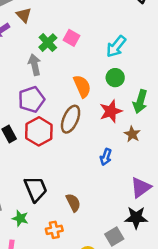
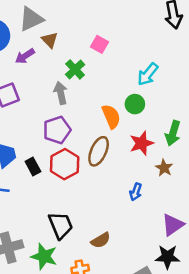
pink square: (71, 38) -> (100, 44), moved
green circle: (115, 78) -> (135, 104), moved
brown semicircle: (73, 203) -> (101, 240), turned 84
green star: (20, 218) -> (44, 256), size x1.5

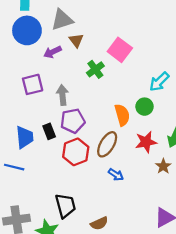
pink square: (100, 44) -> (120, 50), size x1.5
gray arrow: (61, 93) -> (62, 95), moved
black rectangle: (33, 167) -> (49, 131), moved
blue arrow: (136, 192) -> (116, 175), moved, turned -84

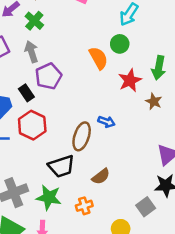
green cross: (95, 69) -> (34, 21), moved
brown ellipse: (107, 144) -> (82, 136), moved
red hexagon: (76, 152) -> (32, 125), moved
black trapezoid: (65, 206) -> (61, 166), turned 100

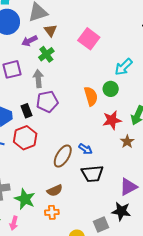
black trapezoid: (61, 166) -> (92, 174), moved
brown semicircle: (101, 176) -> (55, 190), moved

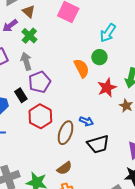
red hexagon: (25, 138) -> (40, 116), moved

